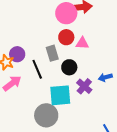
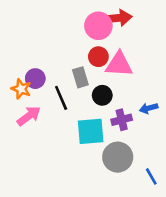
pink triangle: (82, 43) -> (119, 64), size x1.6
purple cross: (84, 86) -> (122, 120), turned 35
gray circle: (46, 115) -> (118, 157), moved

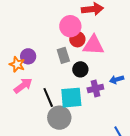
pink circle: (98, 26) -> (70, 26), moved
black line: (61, 98) -> (48, 98), moved
gray circle: (118, 157) -> (59, 118), moved

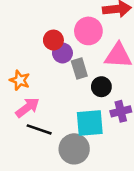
red circle: (77, 39) -> (53, 40), moved
purple circle: (28, 56) -> (62, 53), moved
black line: (48, 98) -> (39, 129), moved, turned -48

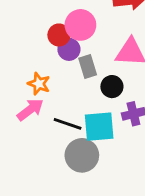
pink circle: (88, 31) -> (80, 25), moved
orange star: (20, 80) -> (39, 84), moved
black line: (39, 129) -> (68, 124), moved

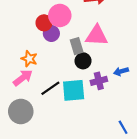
gray rectangle: (88, 67) -> (77, 46), moved
black line: (68, 124) -> (50, 88), turned -54
gray circle: (82, 155) -> (21, 111), moved

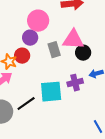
red circle: (44, 23) -> (22, 56), moved
black circle: (83, 61) -> (83, 53), moved
black line: (50, 88) -> (26, 104), moved

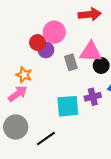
red circle: (22, 56) -> (38, 43), moved
black line: (26, 104) -> (46, 138), moved

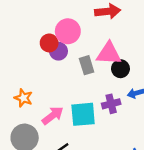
orange star: (24, 75) -> (23, 98), moved
pink arrow: (18, 94) -> (53, 115), moved

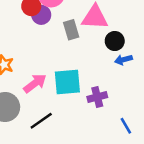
black circle: (120, 69) -> (115, 41), moved
purple cross: (111, 104) -> (97, 97), moved

